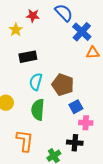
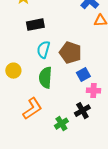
orange L-shape: (25, 141) -> (32, 109), turned 50
black cross: (75, 143) -> (82, 111), turned -35

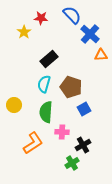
black rectangle: (35, 25) -> (49, 59), moved, turned -30
pink cross: (93, 91) -> (62, 132), moved
green cross: (61, 124) -> (72, 163), moved

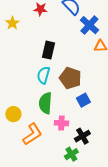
yellow star: (24, 32) -> (12, 23), moved
black rectangle: (49, 59) -> (48, 50), turned -36
yellow circle: (14, 105) -> (13, 114), moved

